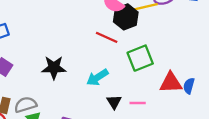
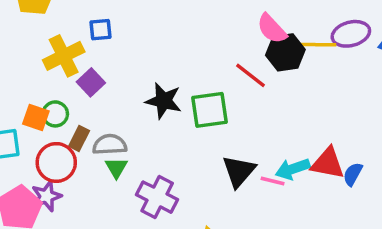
green square: (140, 58) -> (209, 110), moved
cyan arrow: (97, 77) -> (293, 169), moved
black triangle: (114, 102) -> (239, 171), size x1.5

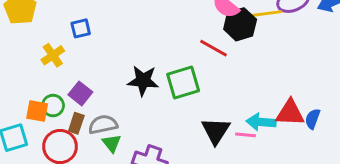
yellow cross: (64, 56) -> (53, 55), size x0.7
purple square: (91, 82) -> (80, 93), moved
cyan arrow: (293, 169) -> (261, 122), turned 32

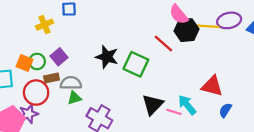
green square: (183, 83) -> (136, 64), turned 30
red triangle: (290, 113) -> (212, 86), moved
cyan arrow: (261, 122) -> (187, 105), turned 35
brown rectangle: (76, 123) -> (51, 78), turned 48
green triangle: (112, 143) -> (74, 98), turned 40

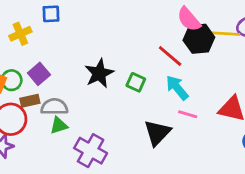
black star: (107, 57) -> (99, 73), turned 30
green square: (136, 64) -> (136, 82), size x0.6
cyan arrow: (187, 105) -> (177, 88), moved
pink line: (174, 112) -> (188, 114), moved

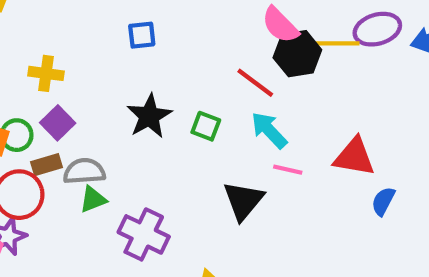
blue square: (51, 14) -> (142, 35), moved
yellow cross: (20, 34) -> (46, 73), moved, turned 35

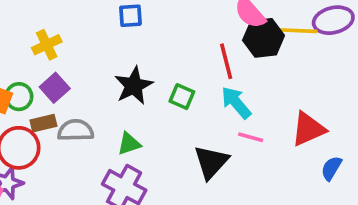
yellow cross: (46, 73) -> (47, 45), turned -36
red line: (255, 83) -> (226, 61), turned 36
red triangle: (354, 157) -> (308, 129), turned -36
green triangle: (93, 199) -> (129, 144), moved

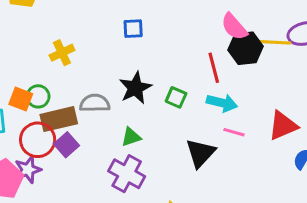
purple square: (55, 88) -> (66, 145), moved
cyan arrow: (236, 103) -> (222, 103), turned 144
brown rectangle: (43, 123) -> (59, 119), size x1.6
gray semicircle: (76, 130) -> (95, 103), moved

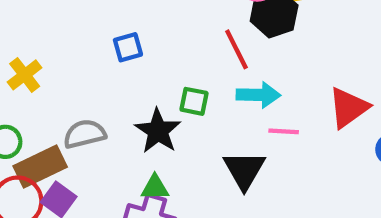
blue square: (133, 29) -> (128, 47), moved
black star: (135, 88) -> (158, 131), moved
green triangle: (131, 137) -> (155, 188), moved, turned 30

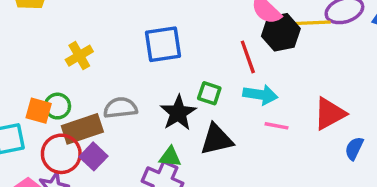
blue square: (128, 47) -> (163, 44), size x1.6
black triangle: (244, 170) -> (217, 139), moved, turned 39

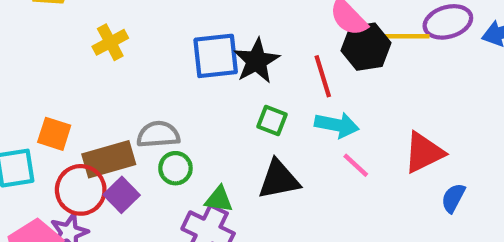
yellow cross: (79, 56) -> (110, 42), moved
green circle: (57, 106) -> (175, 168), moved
black star: (178, 113) -> (257, 61), moved
pink line: (277, 126) -> (356, 165), turned 30

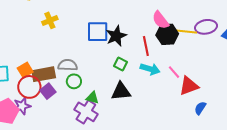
orange square: (54, 134) -> (25, 70), moved, turned 35
pink line: (356, 165) -> (174, 72), moved

